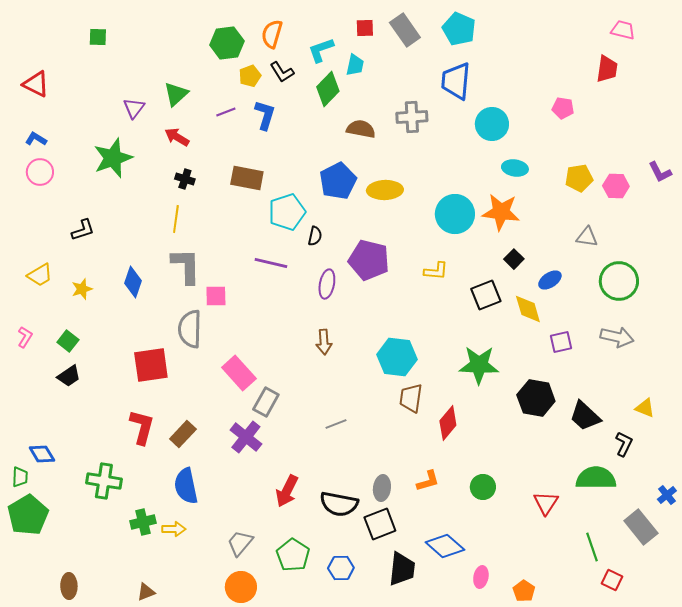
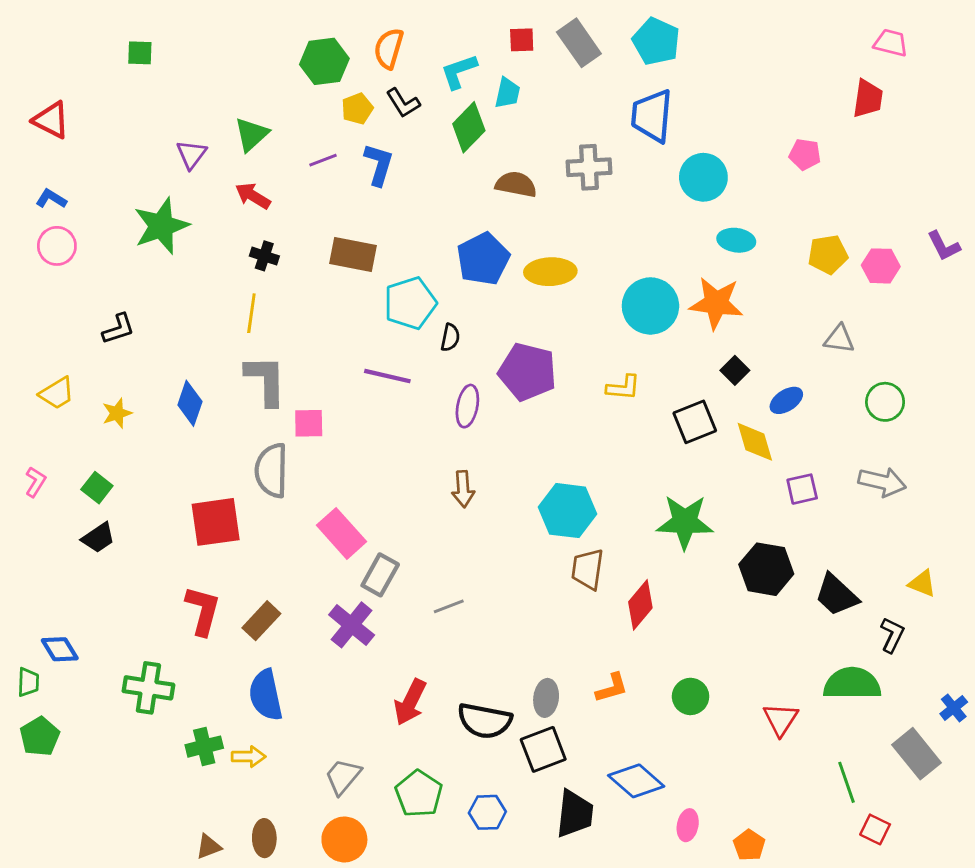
green circle: (619, 281) -> (885, 402), size x0.7
gray line: (336, 424) -> (449, 606), moved
green pentagon: (28, 515) -> (40, 737), size x0.7
brown ellipse: (69, 586) -> (264, 838), moved

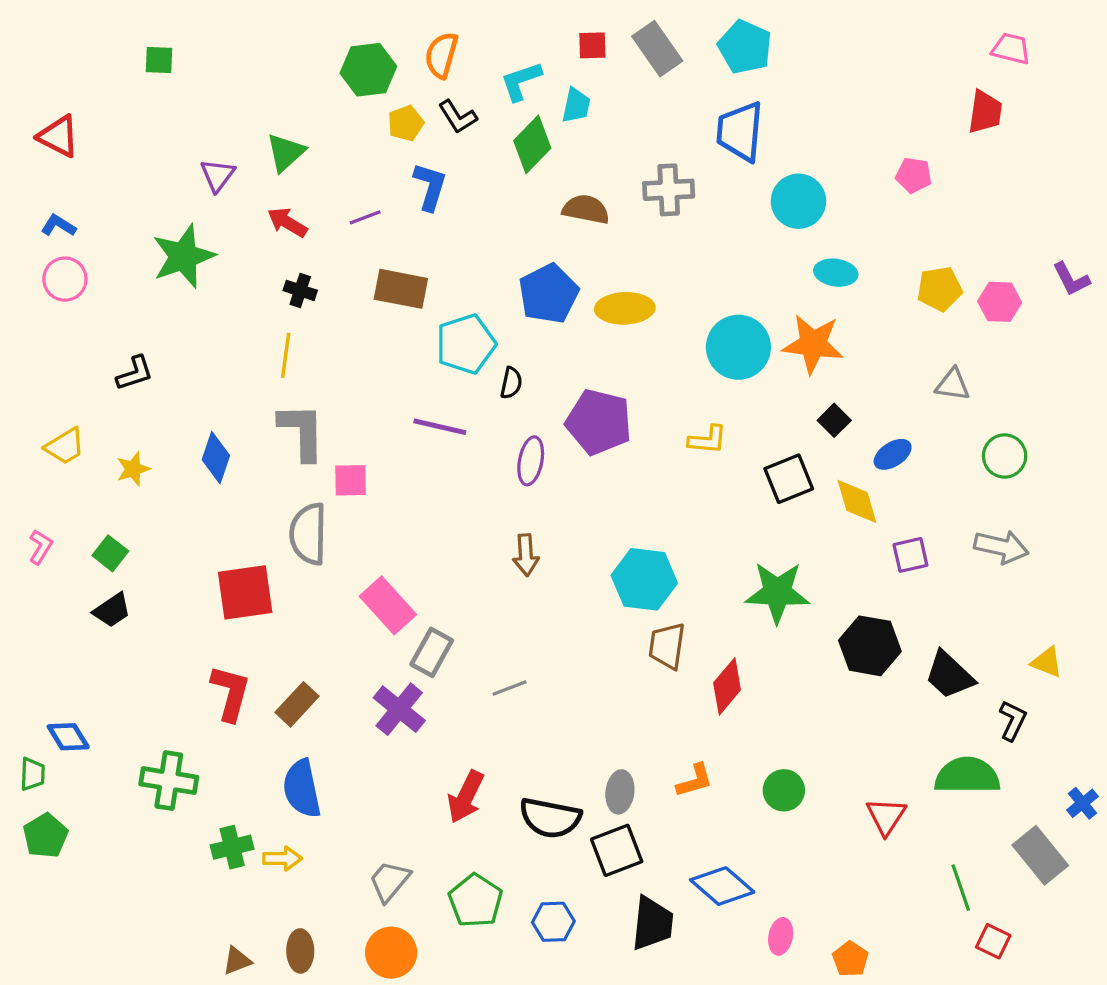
purple line: (323, 160) -> (365, 217), moved

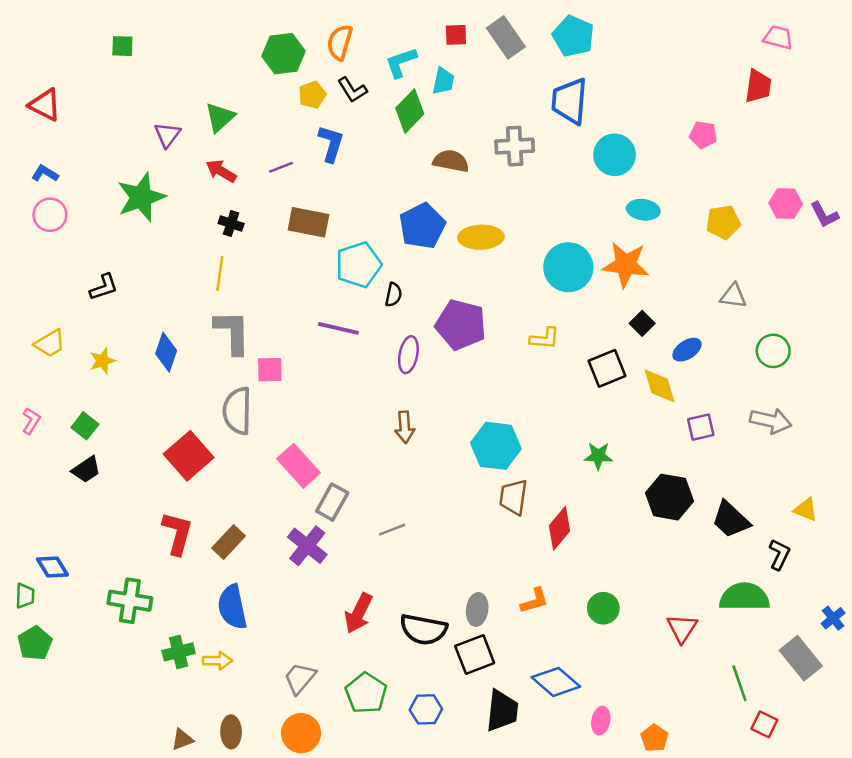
pink hexagon: (1000, 302) -> (786, 204), moved
red square: (245, 592) -> (189, 456), turned -33
green star: (777, 592) -> (598, 456), size x0.6

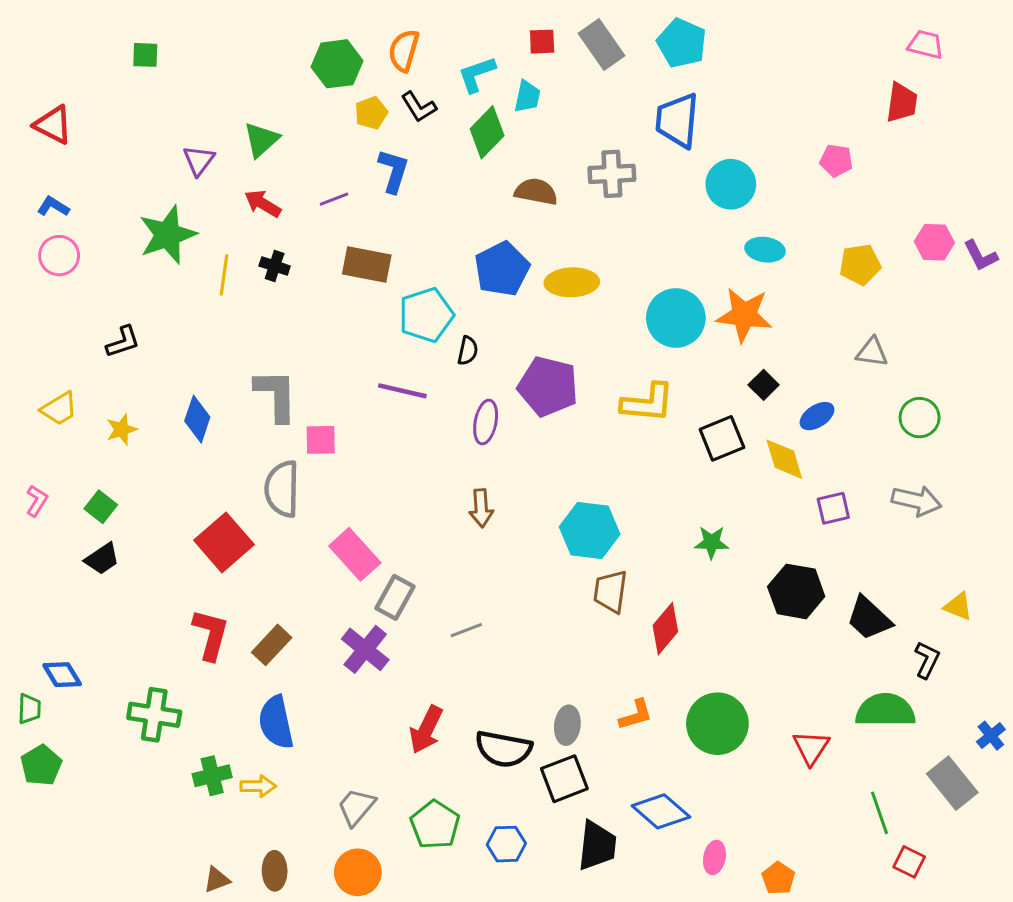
yellow line: (220, 273) -> (224, 275), moved
yellow L-shape: (545, 338) -> (648, 403), size x1.5
green circle: (603, 608) -> (717, 724), size x1.6

